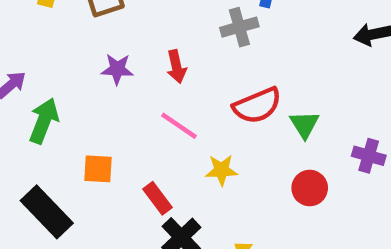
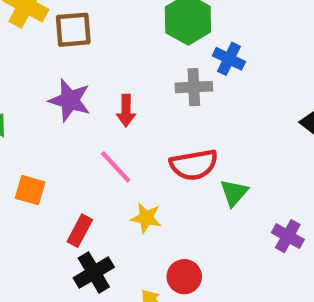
purple star: (117, 69) -> (70, 100), size x1.4
red circle: (310, 188) -> (184, 277), moved
red rectangle: (158, 198) -> (80, 231), turned 52

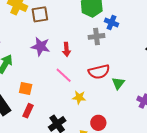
red rectangle: (80, 231) -> (28, 111), moved

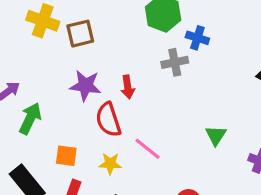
red semicircle: (99, 72) -> (108, 120), moved, turned 90
pink line: (64, 75) -> (148, 149), moved
yellow star: (79, 97) -> (110, 164), moved

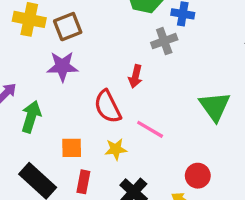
purple star: (85, 86) -> (62, 66), moved
red arrow: (128, 87) -> (135, 76), moved, turned 30
green triangle: (216, 135) -> (215, 106), size x1.5

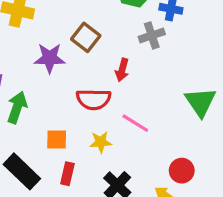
brown square: (68, 27) -> (86, 37), moved, turned -32
red semicircle: (108, 107) -> (94, 99), turned -64

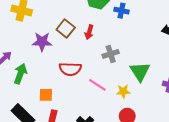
gray cross: (152, 35) -> (111, 54), moved
red arrow: (122, 70) -> (89, 32), moved
yellow star: (101, 142) -> (123, 91), moved

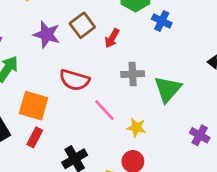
green triangle: (140, 72) -> (168, 89), moved
orange square: (46, 95) -> (34, 106), size x1.5

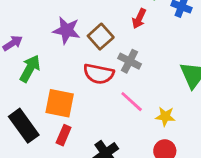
brown square: (82, 25) -> (101, 37), moved
red arrow: (112, 38) -> (139, 19), moved
gray cross: (133, 74) -> (130, 61), moved, turned 35

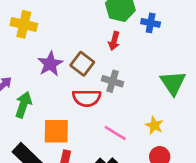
purple star: (67, 30) -> (50, 64), turned -30
pink line: (132, 102) -> (115, 133), moved
yellow star: (165, 116) -> (154, 125), turned 30

